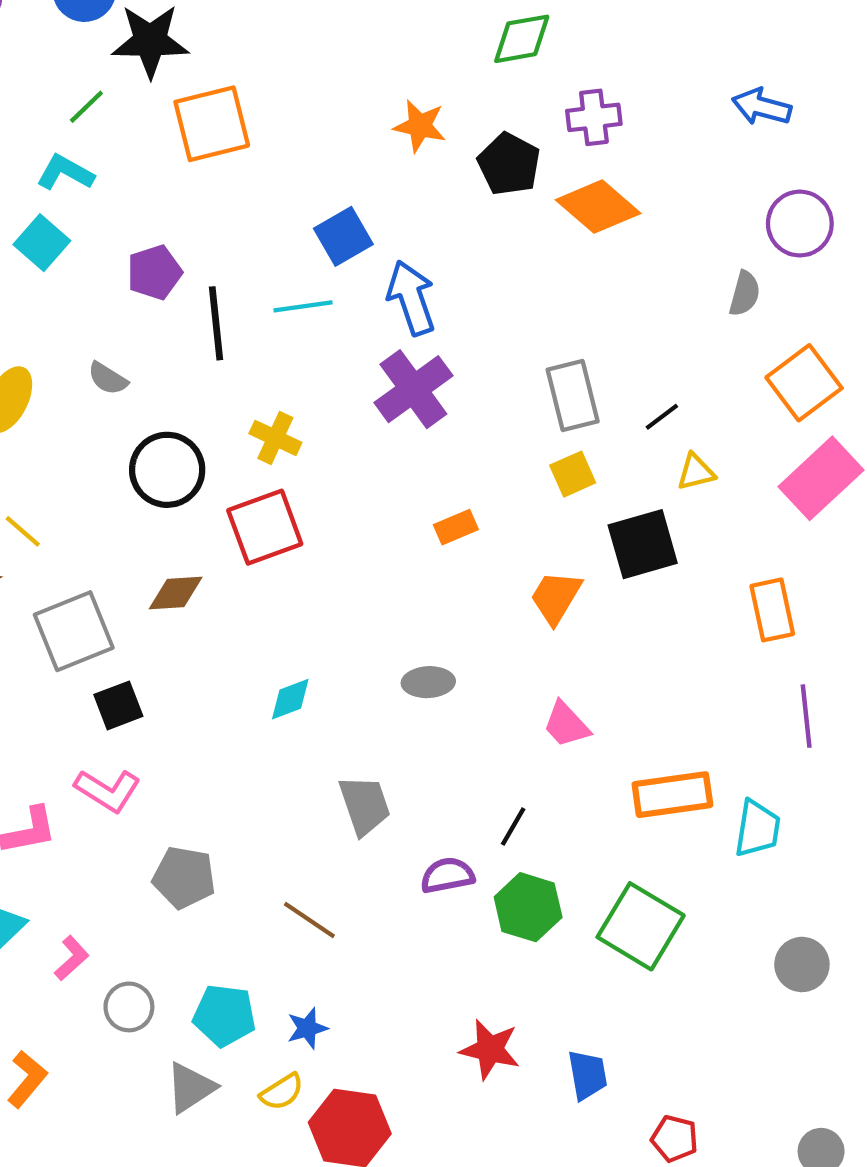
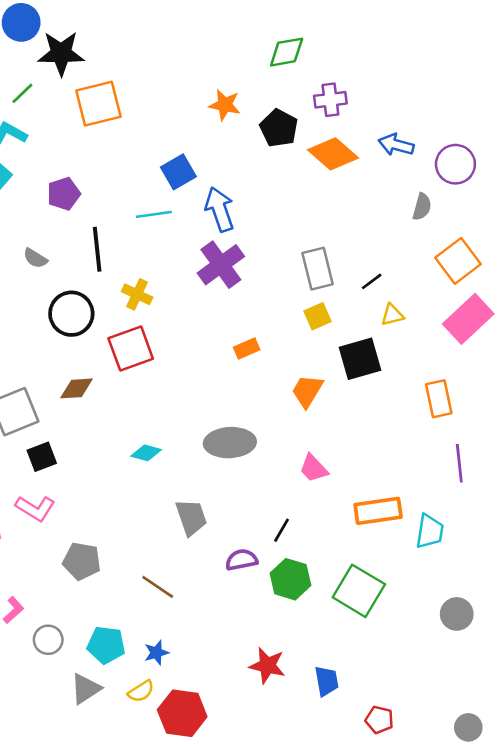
blue arrow: (762, 107) -> (396, 145), moved
black line: (216, 323) -> (97, 249), moved
gray ellipse: (428, 682) -> (230, 443), size x1.6
cyan diamond: (290, 699) -> (146, 453), turned 36

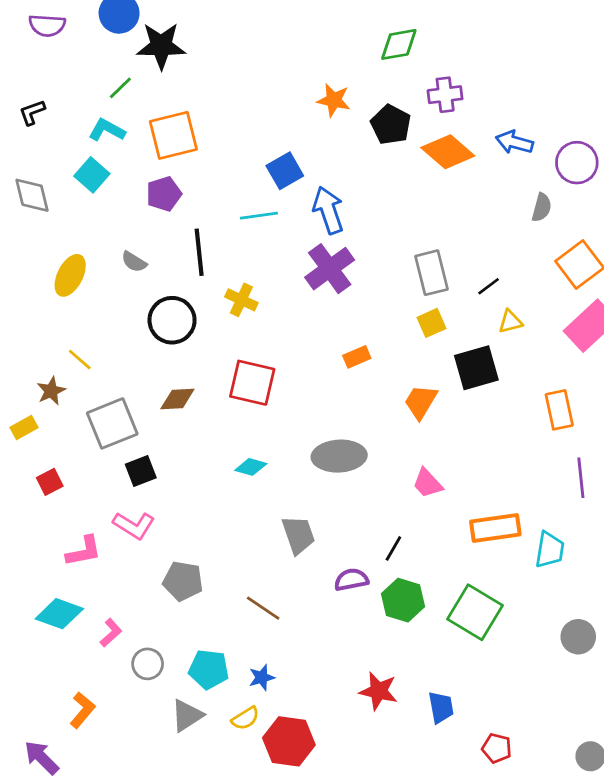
orange square: (98, 104) -> (173, 135), moved
red square: (131, 348) -> (252, 383), moved, turned 33

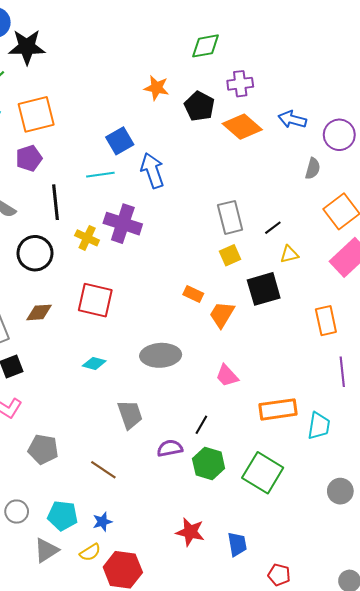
purple cross: (330, 269) -> (123, 224), moved, turned -36
orange rectangle: (357, 357) -> (193, 294), moved, turned 48

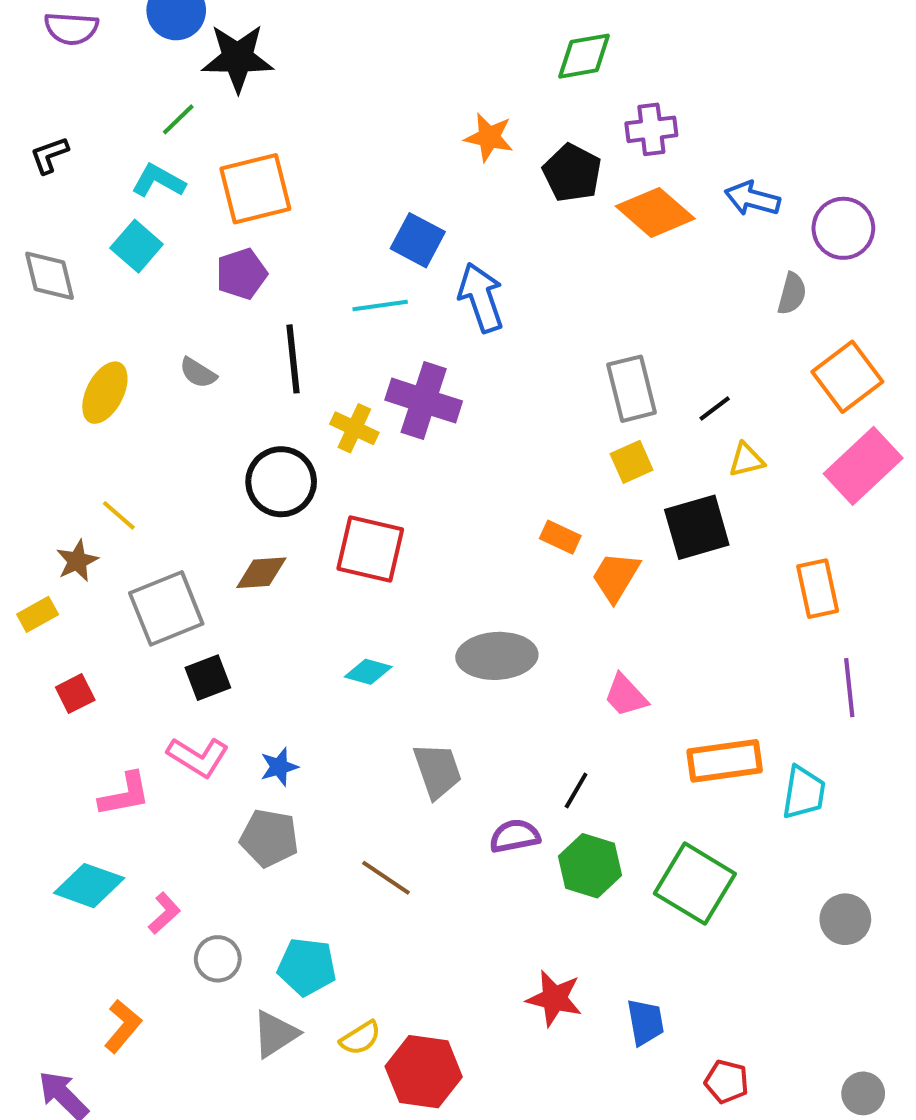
blue square: (120, 141) -> (418, 240), turned -32
black circle: (35, 253) -> (281, 482), moved
blue star: (102, 522) -> (279, 767), moved

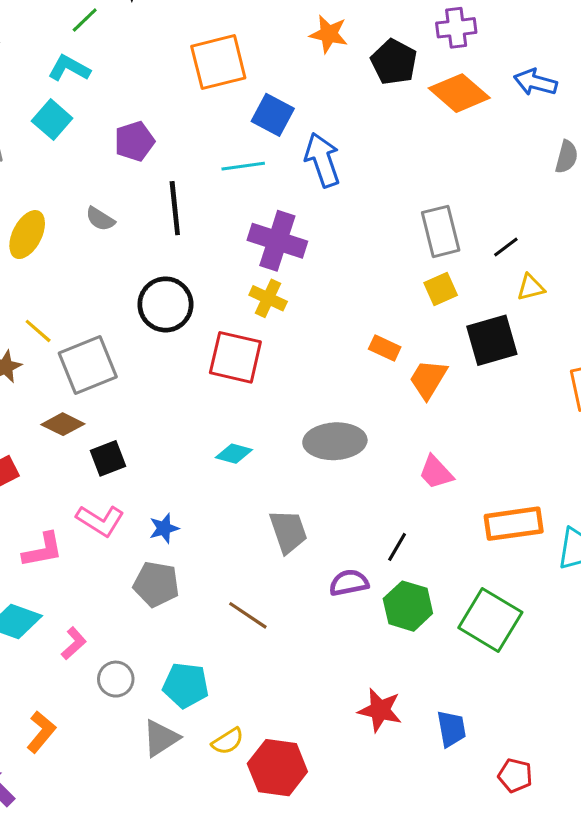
orange square: (255, 189) -> (218, 62), moved
yellow cross: (354, 428) -> (268, 298), moved
brown diamond: (261, 573) -> (63, 424), moved, turned 30
gray square: (166, 608) -> (88, 365), moved

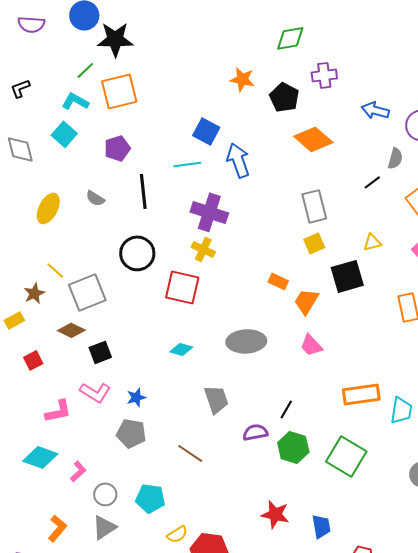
orange square: (218, 62) -> (119, 91), moved
orange diamond: (459, 93) -> (313, 139), moved
black line: (506, 247) -> (372, 182), moved
pink trapezoid: (436, 472) -> (311, 345), moved
gray triangle: (161, 738) -> (104, 527), moved

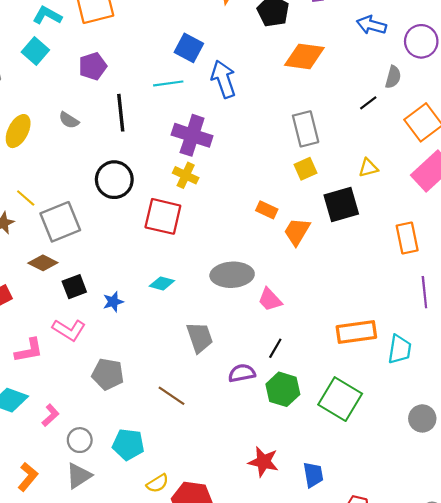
orange diamond: (313, 139) -> (304, 56), turned -33
pink trapezoid: (311, 345) -> (270, 300), moved
blue star: (136, 397) -> (113, 302), moved

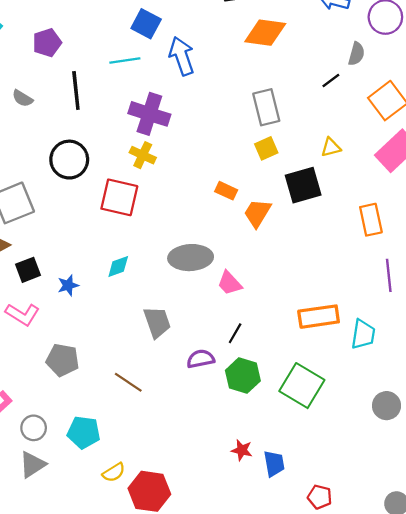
cyan diamond: (162, 283) -> (118, 266), turned -35
red star: (263, 462) -> (242, 450), moved, size x0.7

